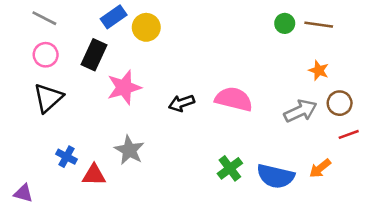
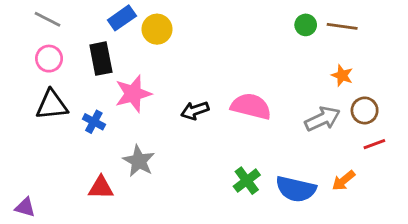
black rectangle: (94, 55) -> (101, 59), turned -36
black triangle: (48, 98) -> (52, 105), turned 36
blue cross: (67, 157) -> (94, 122), moved

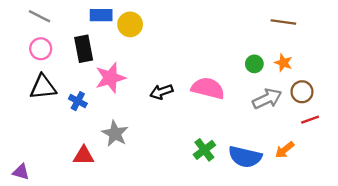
blue rectangle: (122, 18) -> (101, 15), turned 35
green circle: (306, 25) -> (254, 64), moved

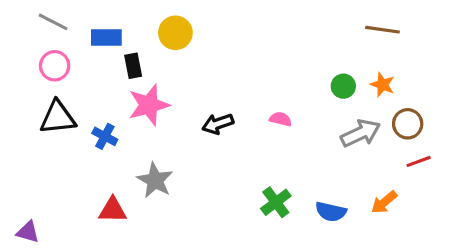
blue rectangle: (101, 15) -> (106, 38), moved
black rectangle: (84, 49) -> (133, 66), moved, size x0.7
pink semicircle: (208, 88) -> (281, 119), size x0.5
blue semicircle: (245, 157) -> (331, 212), size x0.7

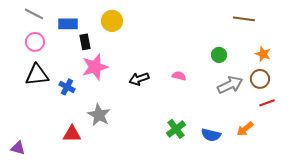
orange star: (383, 85) -> (263, 54), moved

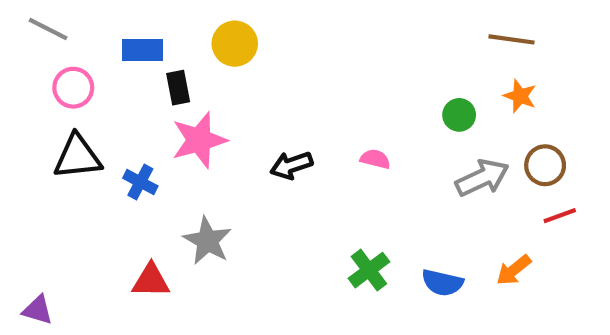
gray line: (34, 14) -> (48, 29), moved
orange star: (263, 54) -> (520, 96), moved

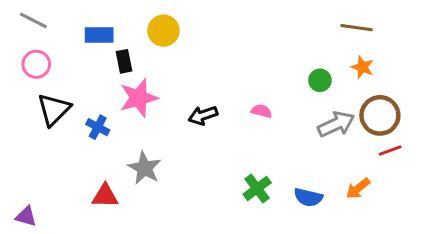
pink circle: (73, 88) -> (36, 64), moved
black triangle: (77, 157) -> (54, 110), turned -39
brown circle: (545, 165) -> (380, 115), size x1.4

